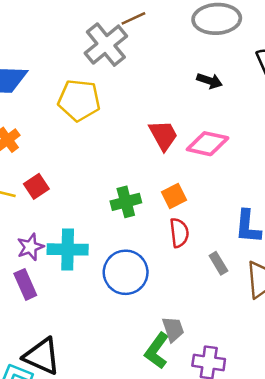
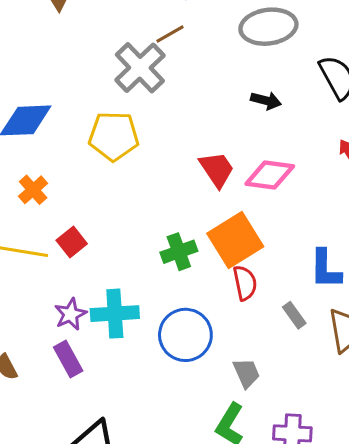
orange square: (174, 196) -> (235, 240), size x1.8
gray trapezoid: (173, 329) -> (246, 373), moved

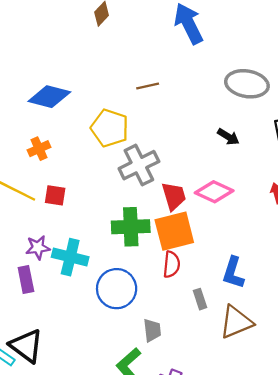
brown line: (170, 34) -> (148, 86), moved
gray cross: (140, 68) -> (139, 165), moved
red trapezoid: (217, 169) -> (174, 196), moved
red square: (72, 242) -> (55, 195), turned 30
green cross: (179, 252) -> (131, 227), size x1.4

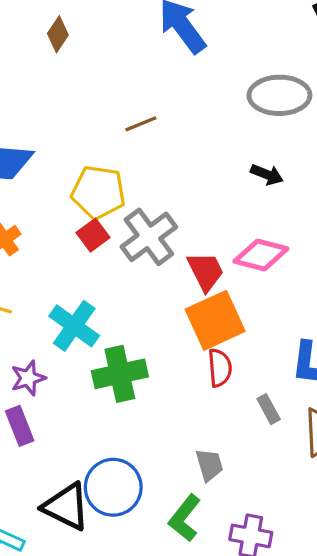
red square: (55, 195) -> (93, 235), moved, turned -35
green cross: (131, 227) -> (120, 374), moved
cyan cross: (70, 257) -> (74, 326), moved, turned 32
blue circle: (117, 289) -> (113, 487), moved
black triangle: (26, 346) -> (66, 507), moved

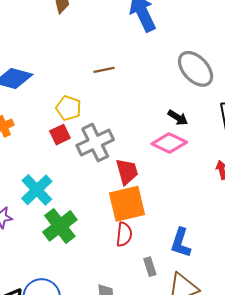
gray ellipse: (279, 95) -> (196, 69), turned 36
yellow pentagon: (98, 192) -> (69, 108), size x0.7
pink diamond: (261, 255) -> (169, 143), moved
green cross: (120, 374) -> (60, 226), turned -36

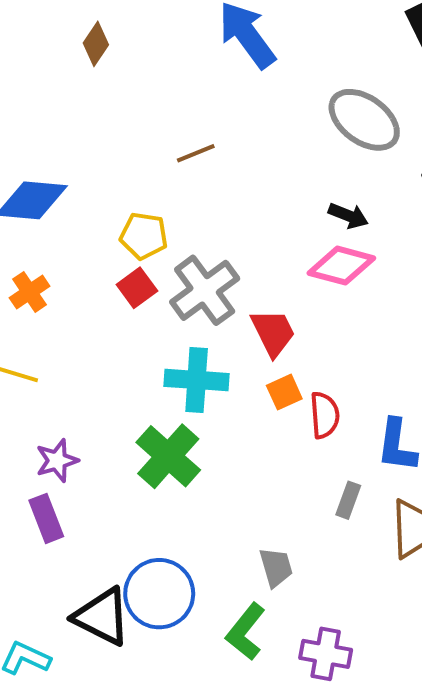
cyan cross: (37, 190) -> (197, 380), moved, turned -32
orange square: (127, 204) -> (284, 392), size x0.5
red semicircle: (124, 234) -> (325, 415), moved
gray rectangle: (150, 267) -> (348, 500), turned 48

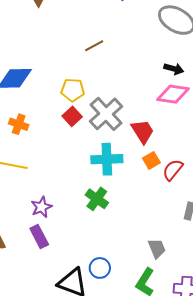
orange cross: (30, 292) -> (19, 124), turned -30
red semicircle: (325, 415) -> (173, 170), turned -130
green cross: (168, 456) -> (97, 199), size x0.7
blue circle: (159, 594) -> (100, 268), size x0.6

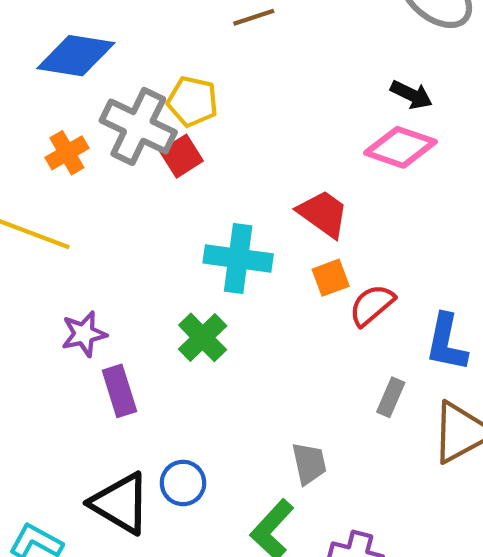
gray cross: (106, 114) -> (138, 126), moved, turned -32
orange cross: (19, 124) -> (67, 153), turned 30
red trapezoid: (143, 131) -> (323, 214), turned -32
purple rectangle: (39, 237) -> (119, 391), moved

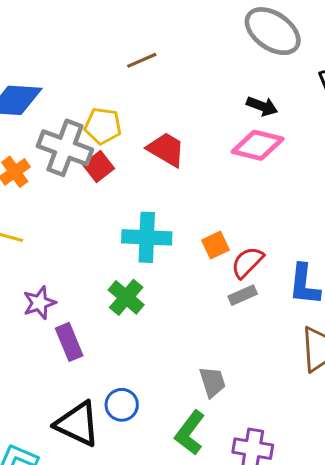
red trapezoid: (323, 214) -> (166, 149), moved
gray rectangle: (391, 397) -> (243, 295), moved, turned 48

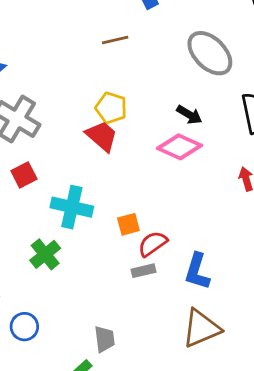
brown line: (142, 60) -> (115, 40), moved
yellow pentagon: (103, 126) -> (111, 108), moved
red square: (98, 166) -> (24, 175), moved
blue circle: (122, 405) -> (24, 327), moved

